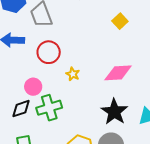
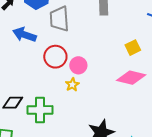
pink diamond: (118, 73) -> (131, 78), moved
pink circle: (33, 87) -> (78, 65), moved

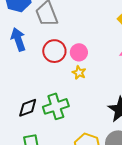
blue arrow: (24, 35) -> (18, 39), turned 70

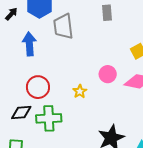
red circle: (54, 51) -> (38, 87), moved
pink circle: (79, 52) -> (108, 74), moved

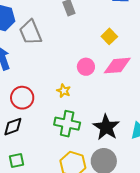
green cross: (49, 118) -> (67, 124), moved, turned 30

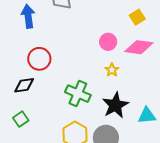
yellow star: (64, 91) -> (112, 70), moved
green square: (16, 160) -> (21, 119), turned -35

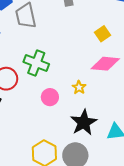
pink circle: (108, 42) -> (50, 97), moved
green cross: (78, 94) -> (36, 63), moved

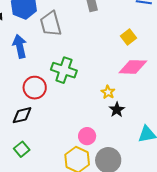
pink circle: (50, 97) -> (87, 136), moved
black star: (84, 122) -> (117, 110), moved, size x0.6

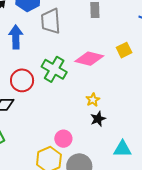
pink diamond: (133, 67) -> (89, 59), moved

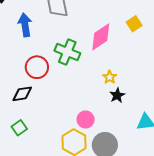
pink diamond: (89, 59) -> (101, 37), turned -40

